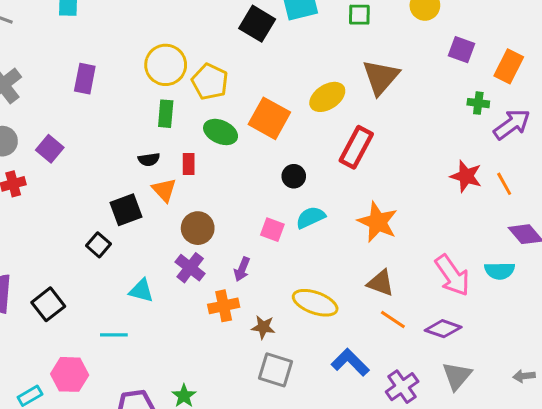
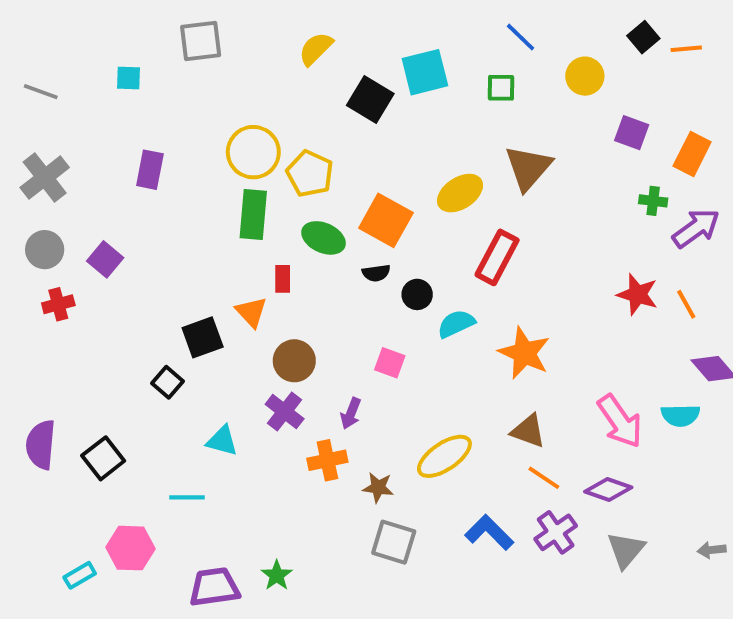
green rectangle: (166, 114) -> (253, 215), size x1.4
black semicircle: (149, 159) -> (376, 273), moved
cyan semicircle: (311, 217) -> (456, 324), moved
yellow ellipse: (315, 303) -> (444, 456), turned -54
purple cross: (402, 387) -> (556, 532), moved

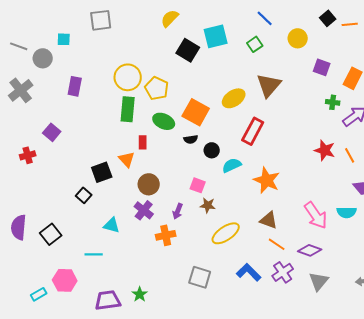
yellow semicircle: (316, 49) -> (170, 18), moved
green square: (501, 88) -> (255, 44), turned -35
gray circle: (45, 250) -> (43, 58), moved
brown star: (378, 488) -> (208, 205), moved

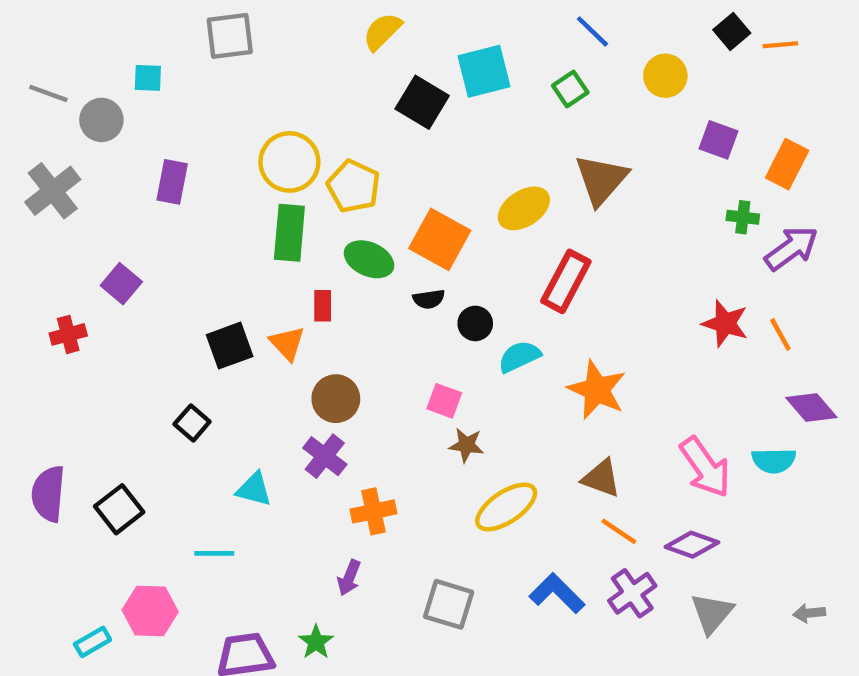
black square: (102, 172) -> (230, 346), moved
purple arrow: (178, 211) -> (349, 578), moved

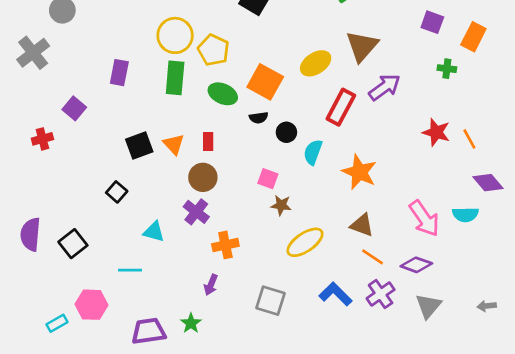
purple rectangle: (172, 182) -> (119, 73), moved
purple arrow: (791, 248) -> (385, 87), moved
red rectangle: (323, 306) -> (208, 142), moved
cyan semicircle: (519, 357) -> (313, 152), turned -45

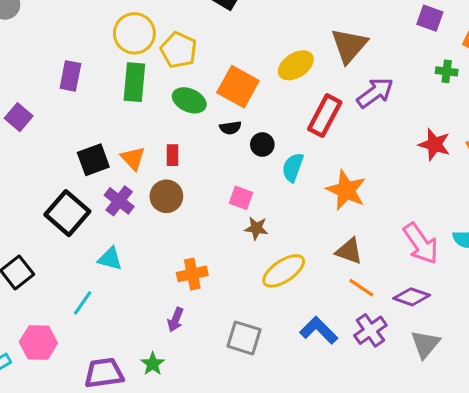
black square: (117, 192) -> (67, 213), size x1.8
purple cross: (196, 212) -> (119, 201), moved
cyan line: (130, 270) -> (83, 303), turned -55

